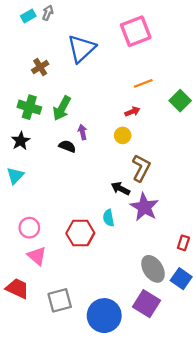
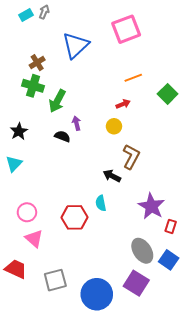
green cross: (29, 107) -> (33, 86), moved
purple star: (144, 207) -> (151, 206), moved

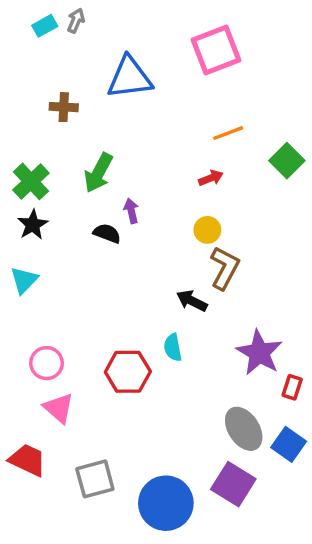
blue triangle: (76, 45) -> (130, 78), turned 36
brown cross: (37, 63) -> (64, 107), turned 35
green cross: (33, 86) -> (31, 181), moved, turned 30
yellow circle: (114, 126) -> (207, 230), moved

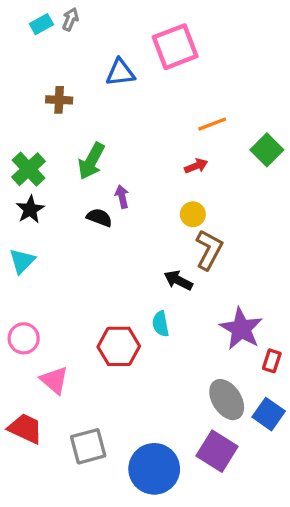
pink square: (216, 50) -> (175, 47), moved
blue triangle: (130, 78) -> (120, 72), size x0.7
pink circle: (47, 363) -> (24, 338), moved

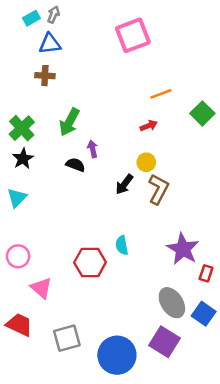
blue triangle: (120, 72) -> (50, 44), moved
black arrow: (178, 280) -> (124, 184), moved, turned -80

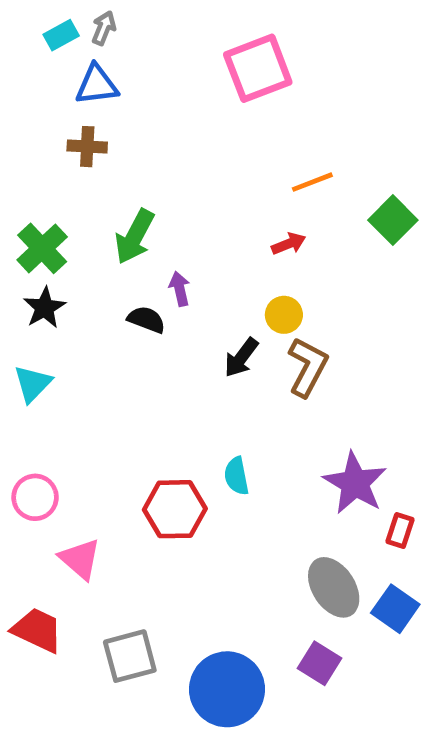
purple square: (165, 342) -> (319, 663), size x0.7

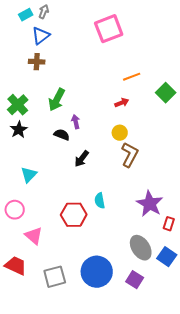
blue triangle: (97, 85) -> (41, 36), turned -30
black arrow: (241, 357) -> (82, 159), moved
cyan triangle: (33, 384) -> (29, 175), moved
blue circle: (227, 689) -> (97, 272), moved

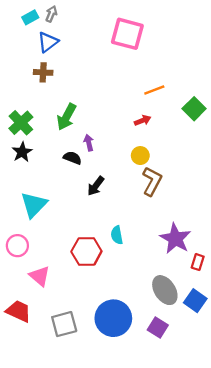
pink square: (109, 29) -> (127, 34), turned 36
cyan triangle: (29, 175) -> (34, 205), size x1.4

